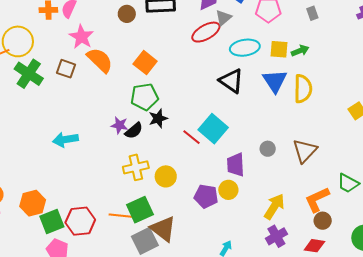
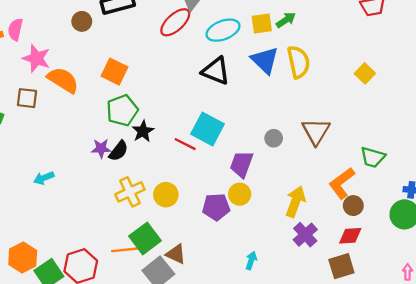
cyan arrow: (65, 140) -> (44, 178), size x0.7
purple trapezoid: (236, 165) -> (242, 164), turned 35
brown triangle: (163, 229) -> (176, 254), size x0.7

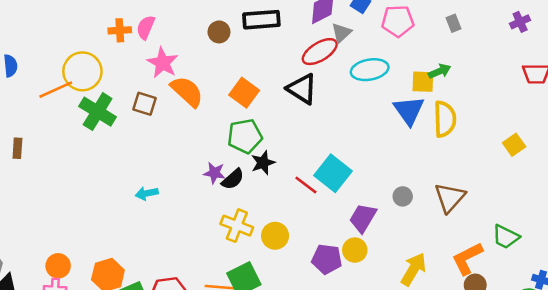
yellow square: (262, 23) -> (423, 82), moved
black triangle: (216, 71) -> (302, 89), moved
yellow cross: (130, 192) -> (237, 226), turned 36

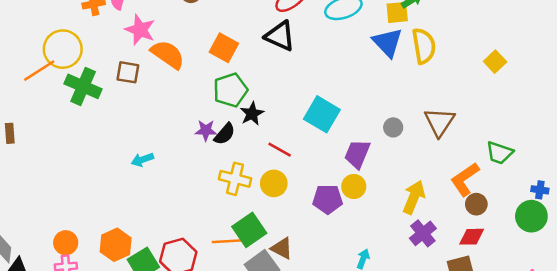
red line: (306, 185) -> (280, 150), moved

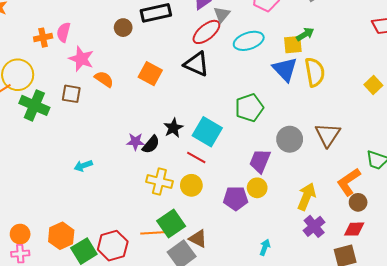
orange semicircle: (168, 54) -> (104, 79), size x0.7
green pentagon: (230, 90) -> (249, 108), moved
cyan square: (322, 114) -> (207, 132), moved
gray circle: (393, 127) -> (290, 139), size x1.6

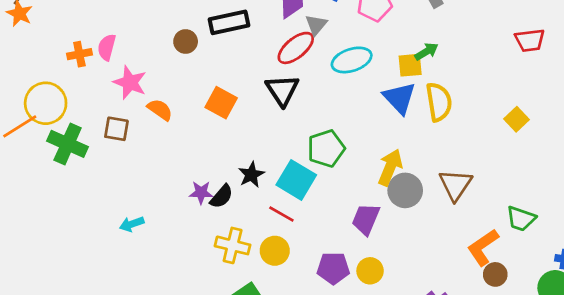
black triangle: (196, 64) -> (282, 90), turned 32
green pentagon: (249, 108) -> (326, 149), moved
yellow circle: (257, 188) -> (370, 271), moved
yellow arrow: (307, 197) -> (390, 167), moved

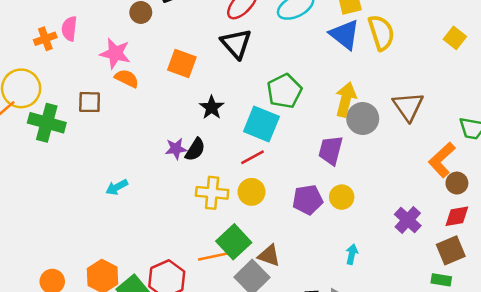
pink star: (130, 83) -> (115, 53), moved
black star: (251, 175) -> (212, 107), moved
red line: (281, 214) -> (253, 157), turned -50

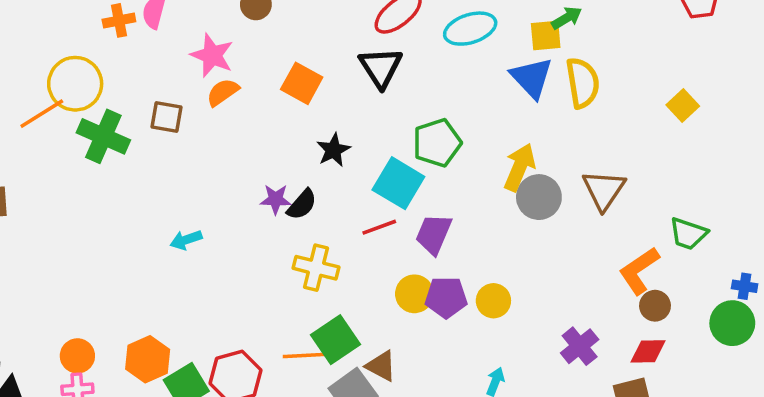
orange semicircle: (127, 78) -> (223, 92), turned -70
purple trapezoid: (331, 150) -> (434, 234), moved
yellow circle: (252, 192) -> (414, 294), moved

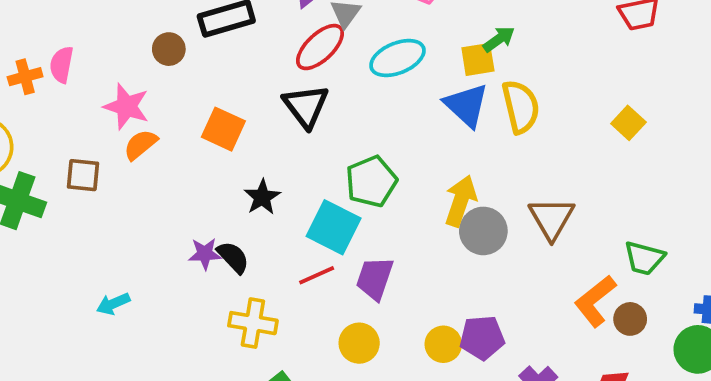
black semicircle: (302, 204) -> (233, 257), turned -80
purple pentagon: (446, 297) -> (482, 338), moved
brown circle: (655, 306) -> (630, 319), moved

